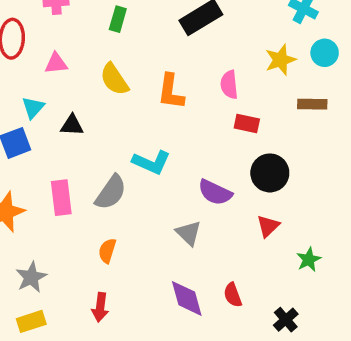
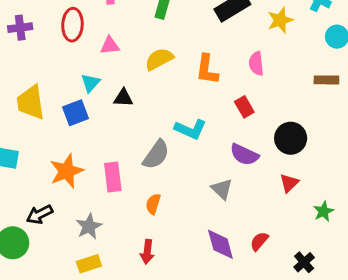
yellow star: (280, 60) -> (280, 20), moved
yellow semicircle: (114, 79) -> (159, 59), turned 96
red rectangle: (247, 123) -> (244, 107), moved, turned 48
pink rectangle: (61, 198) -> (113, 177), moved
red semicircle: (233, 295) -> (259, 241), turned 60

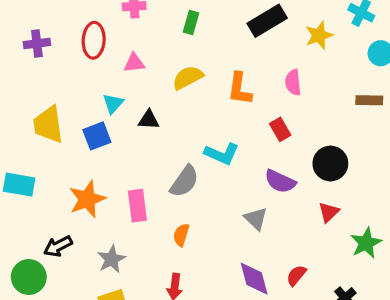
green star: (323, 211) -> (366, 243), size x1.4

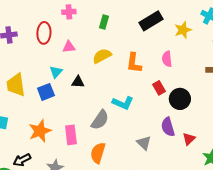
black circle: (330, 163) -> (180, 99), moved
purple semicircle: (280, 181) -> (168, 127), moved, turned 48
orange semicircle: (181, 235) -> (98, 153), size x1.5

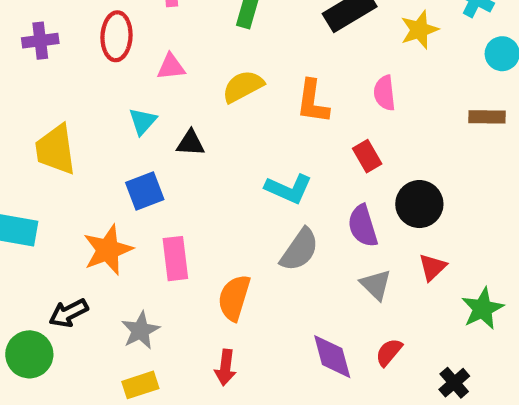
blue square: (46, 92) -> (145, 191), moved
black circle: (180, 99) -> (419, 204), moved
gray semicircle: (100, 120) -> (300, 250), moved
purple semicircle: (168, 127) -> (363, 226), moved
gray triangle: (144, 143) -> (376, 285), moved

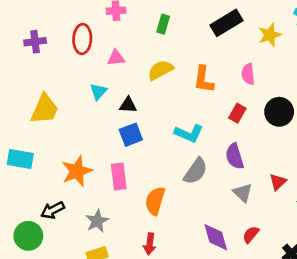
yellow trapezoid: (55, 150) -> (44, 109), turned -148
red rectangle: (367, 156) -> (237, 113), turned 60
blue square: (145, 191) -> (131, 135), moved
black circle: (419, 204) -> (279, 112), moved

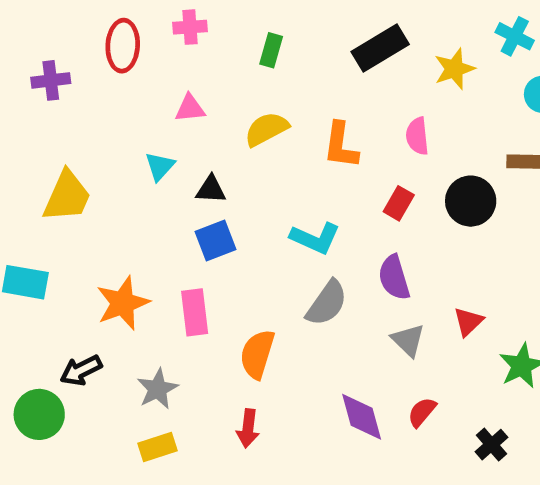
red ellipse: (82, 39) -> (123, 46), moved

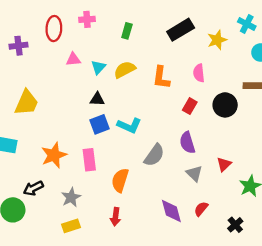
pink triangle: (190, 108) -> (73, 59), moved
cyan triangle: (160, 166) -> (98, 67), moved
cyan L-shape: (315, 238) -> (129, 126), moved

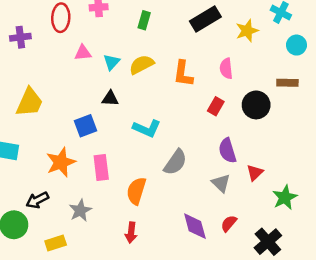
blue square: (100, 124) -> (86, 126), moved
purple semicircle: (187, 143) -> (227, 151), moved
black cross: (235, 225) -> (268, 242), size x1.5
yellow rectangle: (71, 226) -> (56, 243), moved

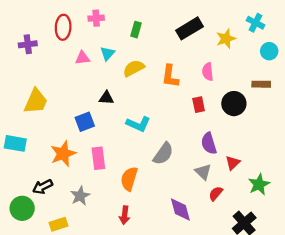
cyan triangle: (112, 62) -> (107, 53), moved
red rectangle: (216, 106) -> (199, 105), turned -42
red semicircle: (229, 223) -> (216, 194), moved

